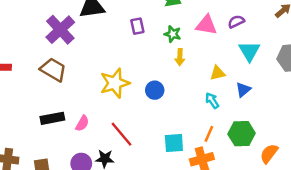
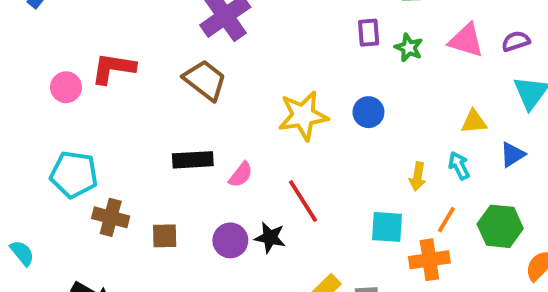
purple rectangle: (137, 26) -> (369, 33), moved
yellow arrow: (180, 57) -> (418, 177), moved
blue circle: (155, 90) -> (368, 112), moved

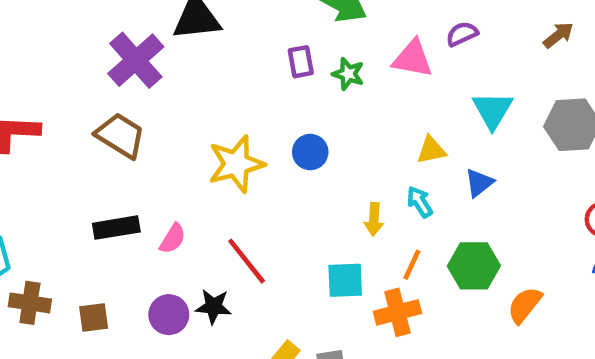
purple semicircle: (516, 41) -> (462, 34), moved

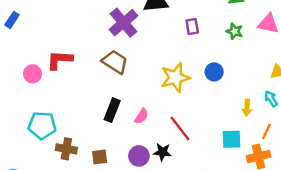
purple rectangle: (301, 62) -> (192, 27), moved
black rectangle: (116, 228) -> (112, 110), turned -60

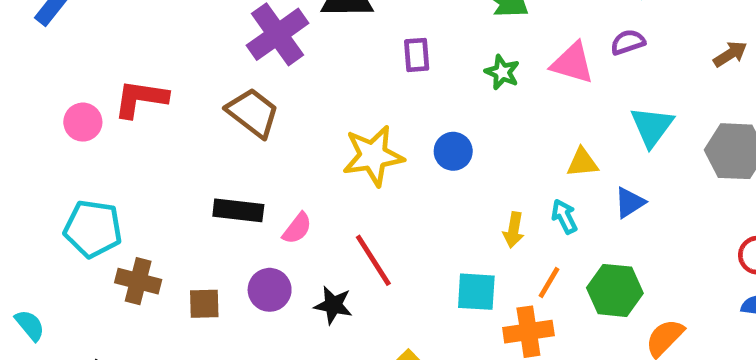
black rectangle: (112, 110) -> (238, 210), turned 70
purple circle: (139, 156) -> (270, 290), moved

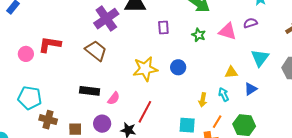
red line: (373, 260) -> (145, 112), turned 60

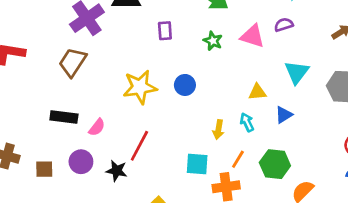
brown trapezoid: (96, 51) -> (73, 62), turned -95

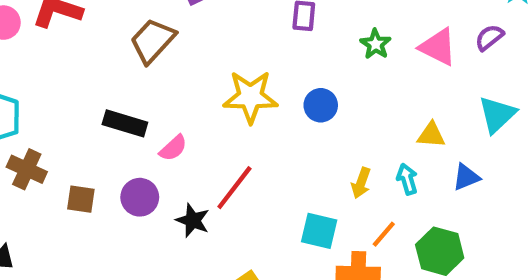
purple semicircle: (284, 25) -> (489, 37), turned -30

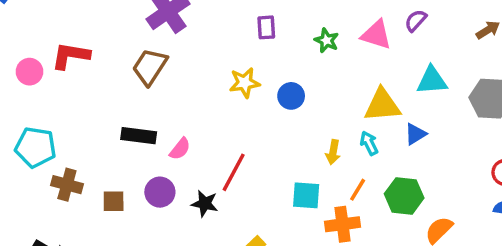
yellow star: (250, 97) -> (245, 83), moved, size x0.7
cyan triangle: (497, 115) -> (432, 80), turned 48
yellow triangle: (431, 135) -> (382, 105), size x1.6

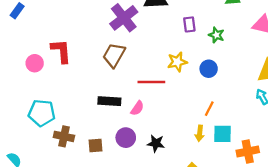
green star: (327, 40) -> (216, 35), moved
red L-shape: (71, 56) -> (61, 51), turned 80
yellow arrow: (333, 152) -> (200, 133), moved
red line: (234, 172) -> (151, 82), moved, turned 65
orange line: (358, 190) -> (209, 109), moved

